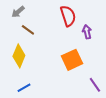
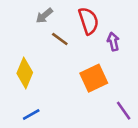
gray arrow: (18, 12) -> (44, 16), moved
brown line: (28, 30) -> (60, 39), moved

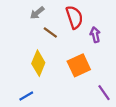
yellow diamond: (25, 73) -> (38, 63), moved

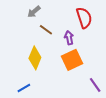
red semicircle: (74, 17) -> (84, 18), moved
purple arrow: (95, 35) -> (69, 38), moved

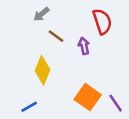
orange square: (72, 60) -> (88, 97), moved, turned -30

